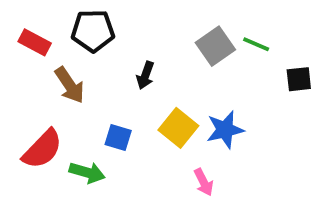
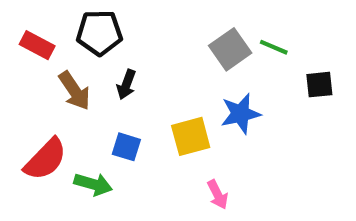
black arrow: (145, 75) -> (126, 85), moved
yellow square: (178, 128) -> (191, 136), turned 36
blue star: (225, 130) -> (241, 114), moved

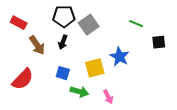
black pentagon: (99, 33) -> (64, 16), moved
gray square: (230, 49) -> (89, 25), moved
blue star: (241, 114) -> (120, 57), turned -30
green arrow: (93, 184) -> (79, 92), moved

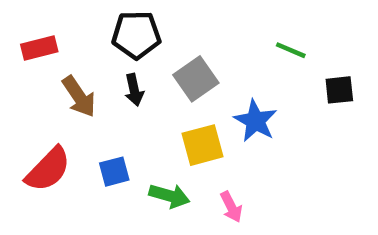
red rectangle: (19, 23) -> (39, 48), turned -42
gray square: (89, 25) -> (196, 79), moved
black arrow: (63, 42) -> (134, 90), turned -32
blue square: (63, 73) -> (114, 172), moved, turned -32

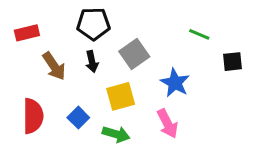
yellow square: (203, 145) -> (121, 96), moved
red semicircle: (48, 169) -> (33, 116), turned -44
blue square: (114, 172) -> (78, 118), turned -30
pink arrow: (231, 207) -> (167, 124), moved, size x1.4

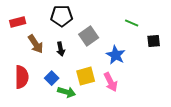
black arrow: (92, 62) -> (61, 49), moved
yellow square: (121, 96) -> (86, 76), moved
green arrow: (116, 134) -> (67, 92), moved

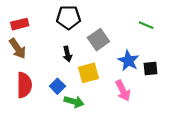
black square: (154, 41) -> (151, 68), moved
brown arrow: (36, 44) -> (18, 48), moved
yellow square: (86, 76) -> (88, 73), moved

